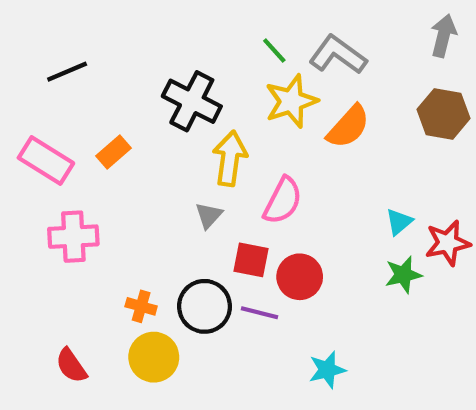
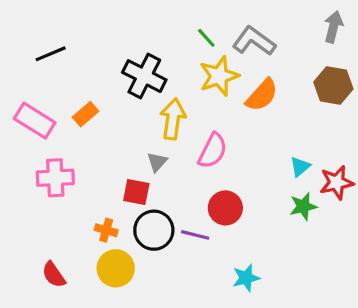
red square: (251, 260) -> (136, 192), moved

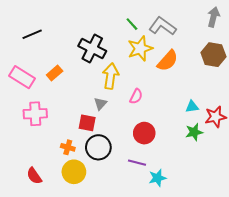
pink semicircle: (213, 151) -> (136, 96), size x0.7
cyan triangle: (300, 167) -> (192, 107), turned 32
purple line: (195, 235) -> (137, 163), moved

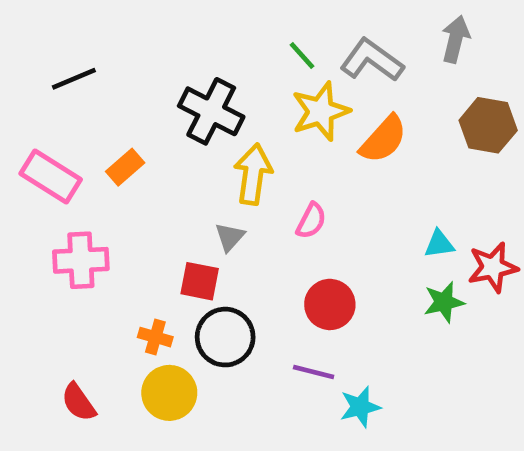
gray arrow: (213, 17) -> (456, 39), moved

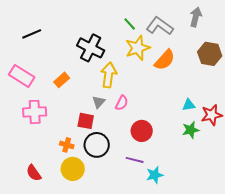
orange rectangle: (125, 167) -> (62, 80), moved
pink semicircle: (311, 221) -> (122, 103), moved

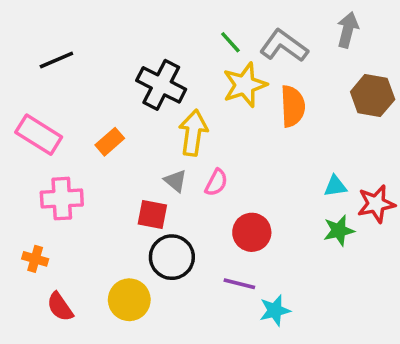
orange semicircle: (165, 60) -> (293, 106), turned -45
gray triangle: (99, 102) -> (175, 181), turned -32
orange cross: (67, 145) -> (35, 259), moved

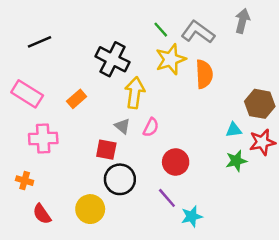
brown hexagon: (373, 96) -> (260, 104), moved
purple line: (239, 284) -> (167, 198), turned 35

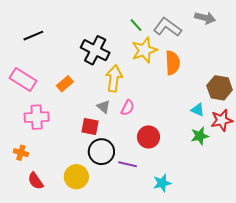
gray arrow: (242, 21) -> (205, 18), turned 90
cyan triangle: (234, 130) -> (198, 110), turned 32
purple line: (167, 198) -> (128, 164), moved, turned -36

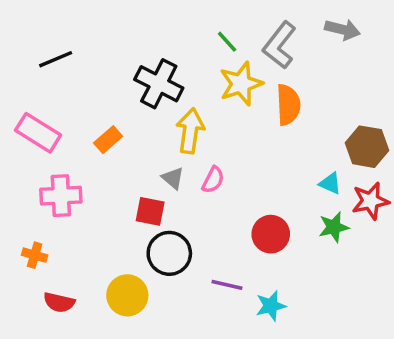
gray L-shape: (167, 27) -> (279, 45), turned -88
red circle: (148, 137) -> (271, 234), moved
purple line: (128, 164) -> (227, 285), moved
red semicircle: (36, 181) -> (59, 302), turned -42

